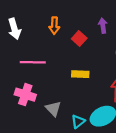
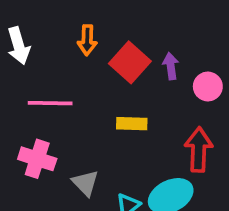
purple arrow: (103, 26) -> (171, 66), moved
red square: (79, 39) -> (130, 62), size x1.5

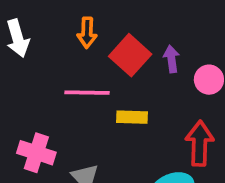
pink line: (50, 103) -> (87, 93), moved

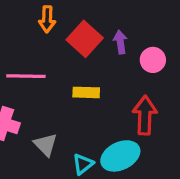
pink line: (87, 93) -> (26, 76), moved

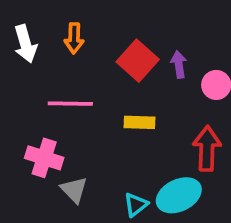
orange arrow: (47, 19) -> (74, 38), moved
gray triangle: (45, 145) -> (74, 190), moved

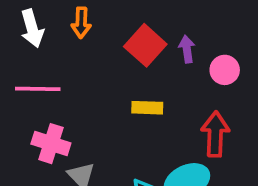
pink line: (70, 104) -> (38, 89), moved

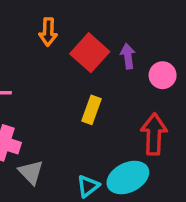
orange arrow: (81, 23) -> (48, 32), moved
yellow rectangle: (147, 108) -> (91, 110), turned -72

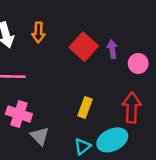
orange arrow: (48, 32) -> (38, 32), moved
yellow rectangle: (91, 110) -> (85, 108), moved

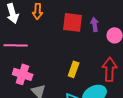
red square: (84, 47) -> (73, 22), turned -35

